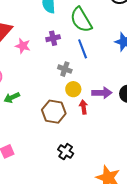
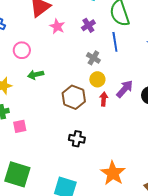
purple cross: (53, 38) -> (88, 25), turned -32
purple arrow: (102, 93) -> (125, 89), turned -60
black cross: (66, 152) -> (77, 139), turned -35

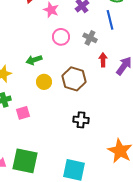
pink circle: (22, 50) -> (61, 37), moved
yellow circle: (97, 79) -> (44, 82), moved
red arrow: (104, 99) -> (103, 60), moved

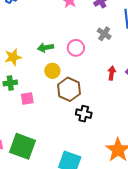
pink circle: (61, 37) -> (76, 48), moved
red arrow: (103, 60) -> (112, 73), moved
brown hexagon: (74, 79) -> (69, 89), moved

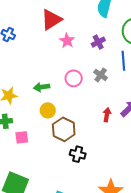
pink circle: (76, 48) -> (74, 78), moved

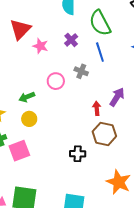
yellow circle: (48, 110) -> (29, 119), moved
brown hexagon: (64, 129) -> (104, 134), moved
pink square: (22, 137) -> (19, 151), size x1.5

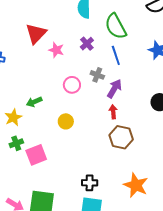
green arrow: (27, 97) -> (34, 102), moved
purple arrow: (117, 97) -> (114, 89), moved
yellow circle: (29, 119) -> (66, 121), moved
black cross: (78, 154) -> (90, 183), moved

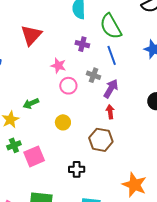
purple cross: (87, 44) -> (82, 44), turned -32
pink star: (56, 50) -> (58, 66), moved
brown hexagon: (121, 137) -> (101, 140), moved
black cross: (90, 183) -> (77, 169), moved

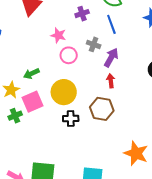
purple cross: (82, 44) -> (82, 14), turned -32
yellow circle: (63, 122) -> (64, 92), size x1.6
pink square: (34, 156) -> (33, 102), moved
black cross: (77, 169) -> (71, 118), moved

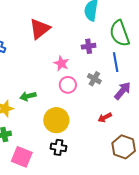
purple arrow: (111, 58) -> (123, 91), moved
red arrow: (111, 81) -> (105, 118), turned -120
pink square: (33, 102) -> (22, 157), moved, turned 35
brown hexagon: (102, 109) -> (124, 147), moved

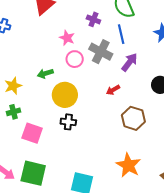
purple cross: (89, 46) -> (93, 19), turned 32
gray cross: (94, 79) -> (101, 52), size x1.6
green arrow: (28, 96) -> (45, 73), moved

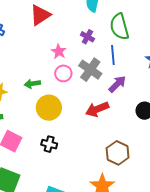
red arrow: (113, 90) -> (97, 109), size x1.6
brown hexagon: (133, 118) -> (118, 153), moved
black cross: (68, 122) -> (49, 144), moved

